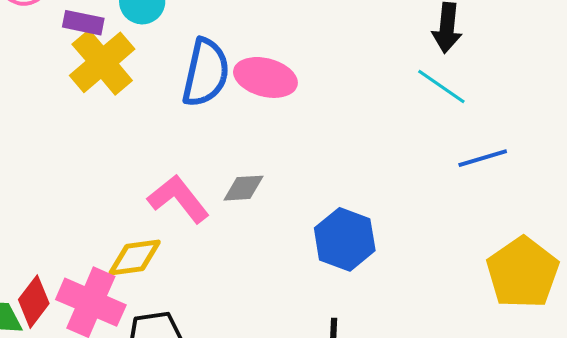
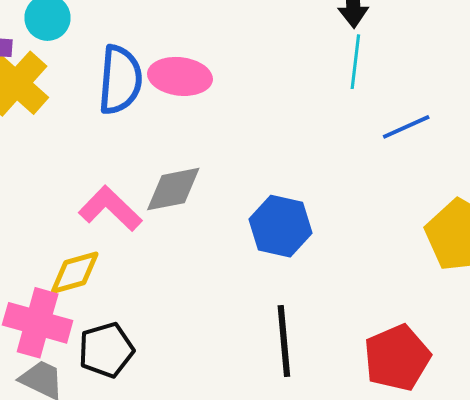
cyan line: (441, 87) -> (355, 62), turned 70
gray diamond: (244, 188) -> (173, 189), size x1.4

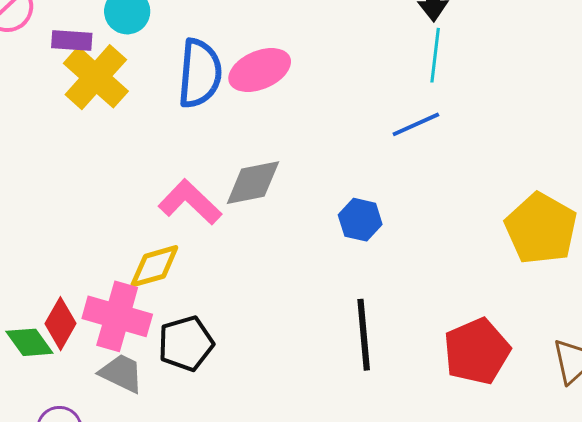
pink ellipse: (180, 76) -> (260, 70), turned -30
blue line: (406, 127) -> (416, 124), moved
blue hexagon: (280, 226) -> (360, 220), size x0.7

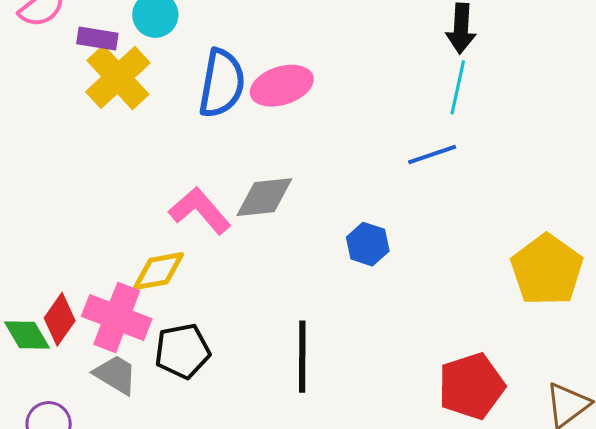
black line: (364, 335) -> (302, 357), moved

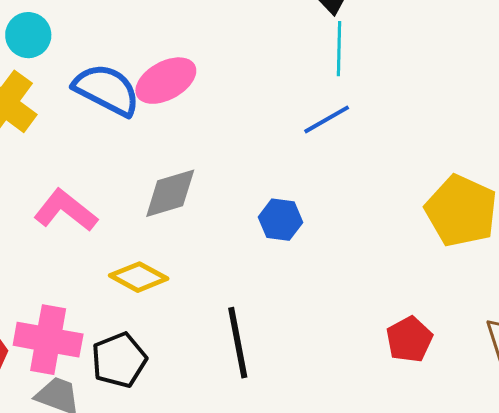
blue semicircle: (222, 83) -> (107, 90), turned -62
pink L-shape: (200, 211) -> (66, 210), moved
yellow diamond: (158, 271) -> (139, 277), moved, turned 50
red pentagon: (471, 386) -> (409, 339), size x0.7

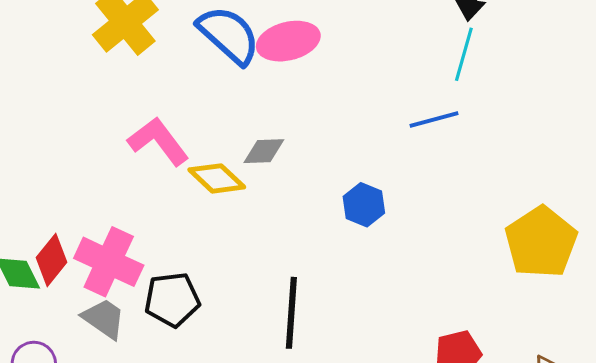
gray diamond: (170, 193) -> (264, 151), size x0.7
yellow diamond: (139, 277) -> (217, 178), moved

